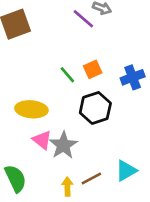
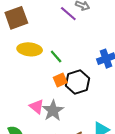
orange square: (93, 69) -> (60, 80), moved
yellow ellipse: (31, 109) -> (30, 49), moved

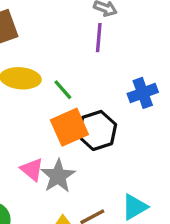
purple line: (68, 14) -> (99, 38), moved, turned 54
orange square: (60, 80) -> (69, 127), size x1.6

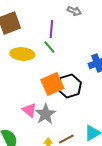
purple line: (99, 38) -> (51, 29), moved
green line: (63, 90) -> (49, 47), moved

